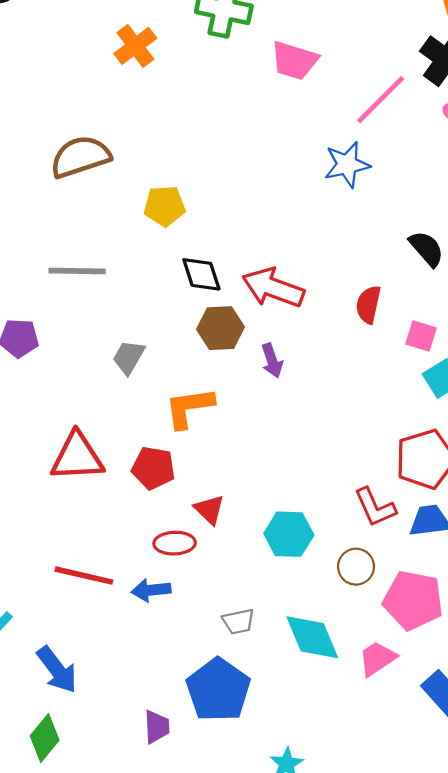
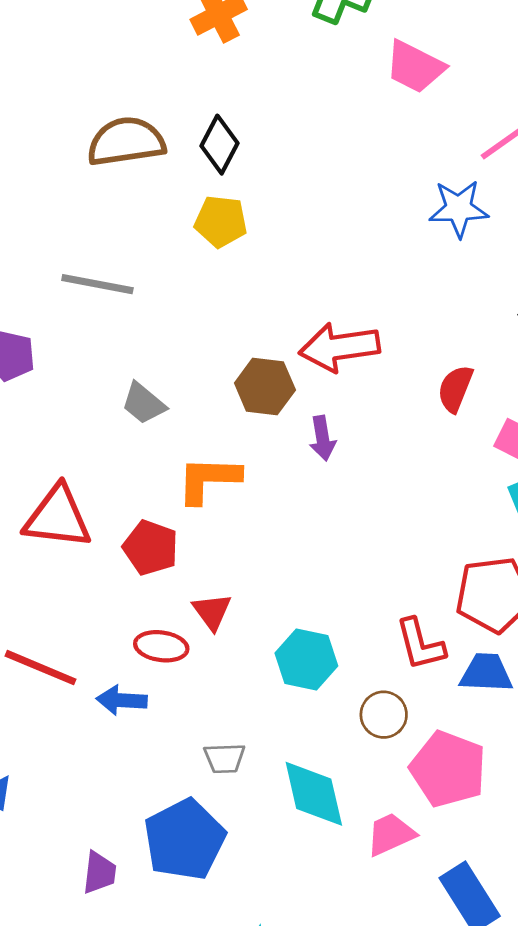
black diamond: (201, 274) -> (220, 145), moved, turned 36
red arrow: (273, 288) -> (340, 347), turned -38
gray trapezoid: (129, 357) -> (144, 403), turned -90

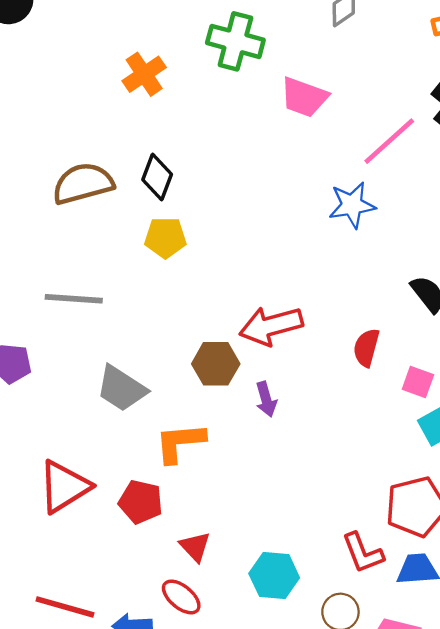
gray trapezoid: (144, 403) -> (121, 389), size x1.4
red triangle: (58, 517) -> (64, 487), turned -32
red ellipse: (161, 646) -> (181, 597), moved, turned 39

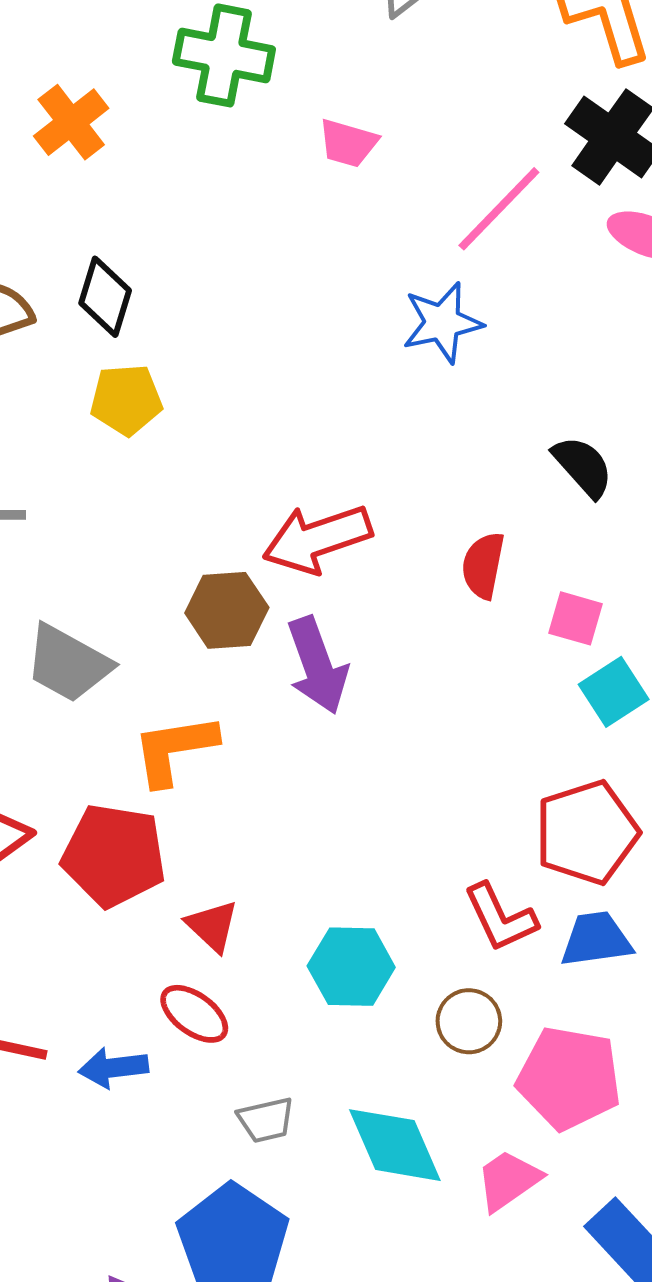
pink trapezoid: (304, 97) -> (348, 143), size x0.7
purple arrow: (266, 399) -> (317, 665), size x1.6
red pentagon: (141, 502) -> (114, 855), size x1.4

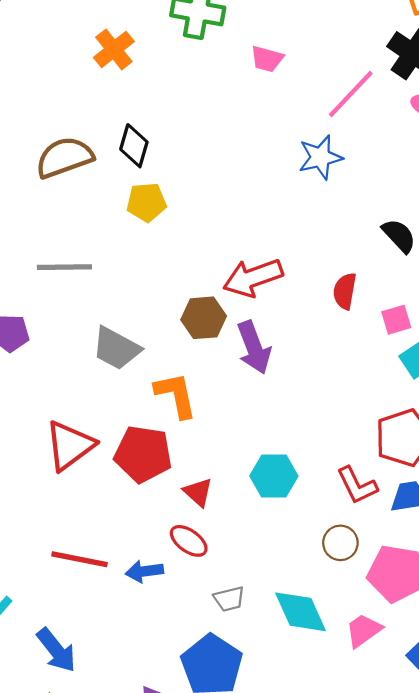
pink square: (575, 618) -> (396, 320), turned -32
orange L-shape: (175, 749) -> (176, 395), turned 88
cyan hexagon: (351, 967) -> (274, 476), moved

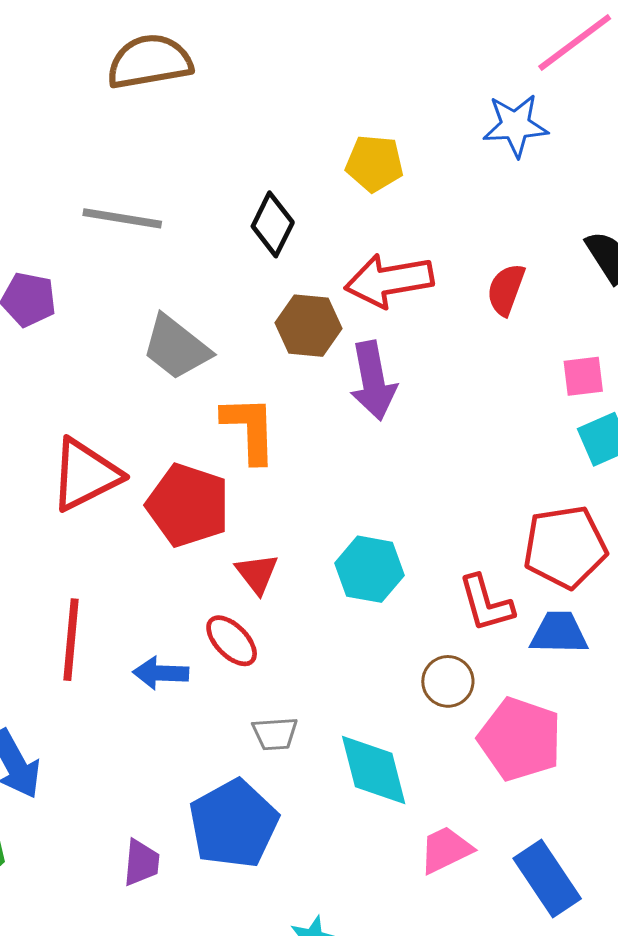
black diamond: (134, 146) -> (273, 224), moved
yellow pentagon: (146, 202) -> (374, 163), moved
red semicircle: (345, 291) -> (506, 289), moved
red line: (80, 559) -> (71, 640), turned 74
pink trapezoid: (363, 630) -> (446, 850), moved

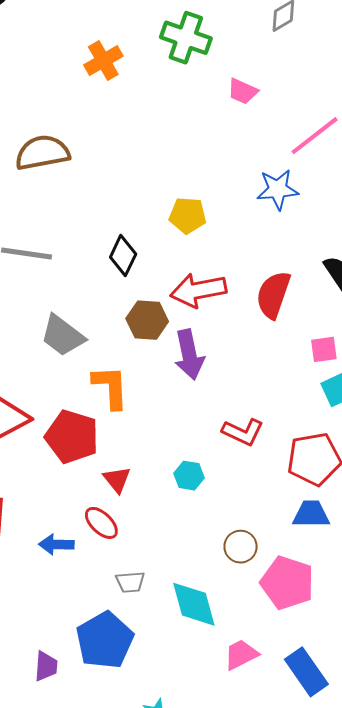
red semicircle: (506, 289) -> (273, 295), size x1.4
cyan hexagon: (370, 569) -> (189, 476), size x0.7
red L-shape: (486, 603) -> (243, 432), moved, turned -48

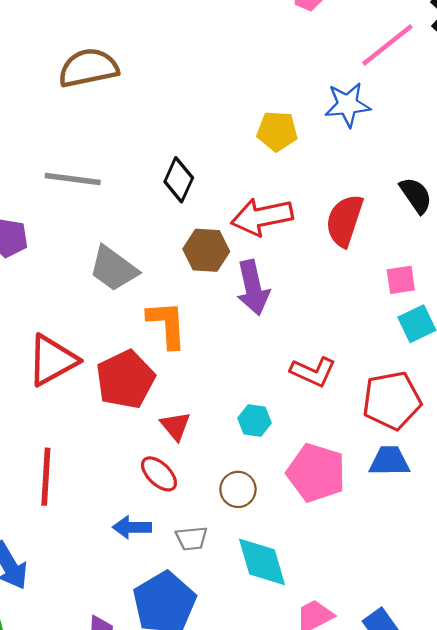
yellow pentagon: (188, 215) -> (277, 131), moved
red pentagon: (72, 437) -> (125, 379), turned 30
blue arrow: (56, 544) -> (132, 527), moved
brown circle: (241, 547) -> (238, 489), moved
pink pentagon: (287, 583) -> (316, 473), moved

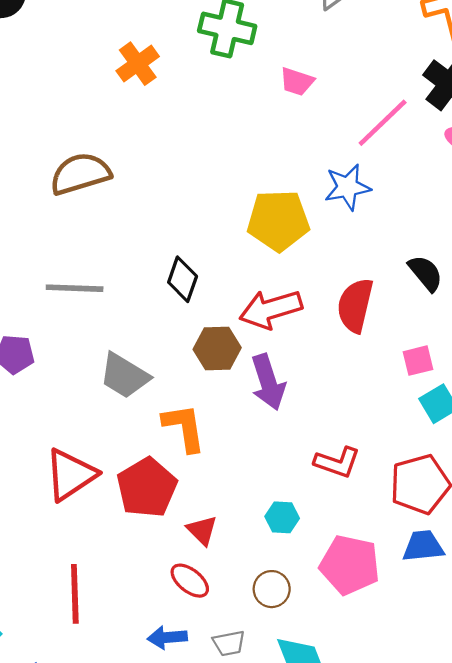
yellow pentagon: (277, 131) -> (278, 221), size x1.5

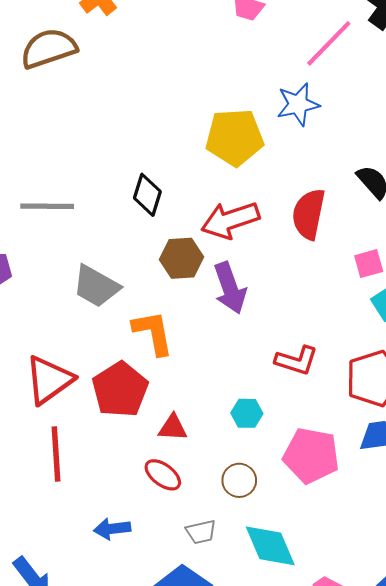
brown semicircle: (80, 174) -> (49, 48), moved
red triangle: (202, 530) -> (173, 428), turned -40
red line: (75, 594) -> (56, 454), moved
blue arrow: (167, 637) -> (112, 529), moved

